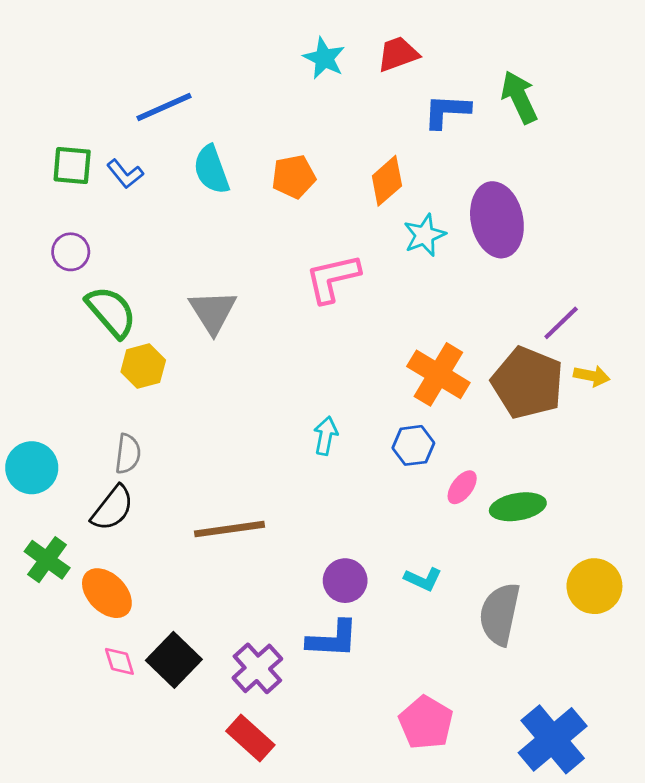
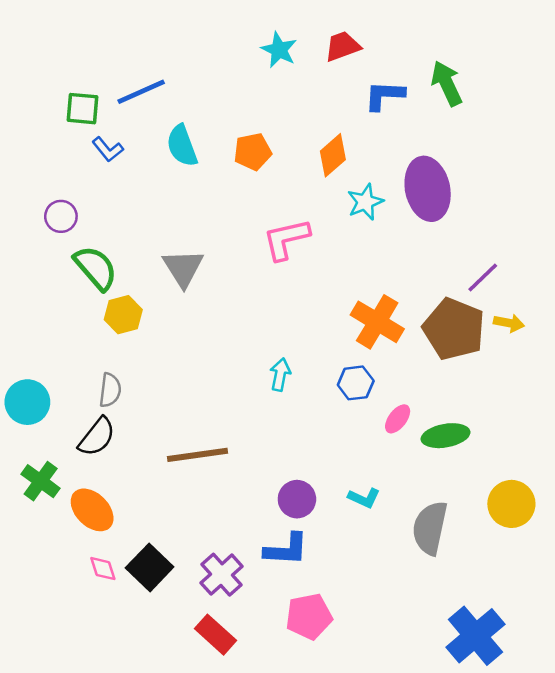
green square: (72, 165) -> (82, 109), moved
pink pentagon: (426, 723) -> (309, 617), moved, turned 30

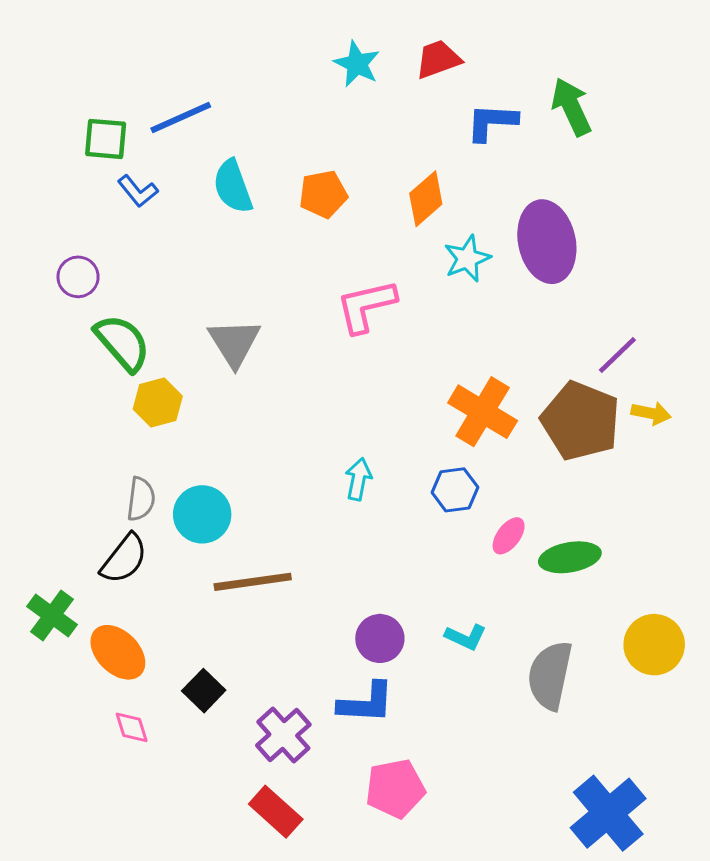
cyan circle: (27, 402) -> (202, 514), moved
black square: (150, 567) -> (204, 691), moved, size x0.7

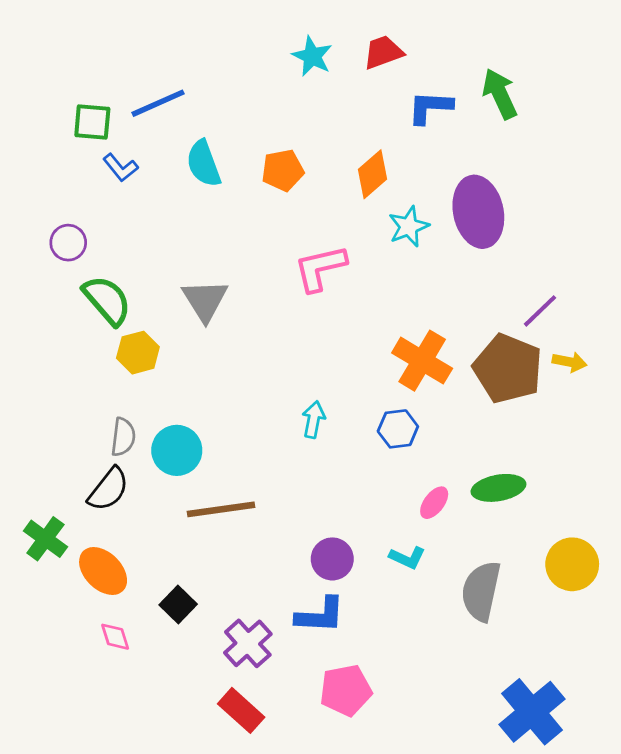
pink ellipse: (509, 536) -> (434, 503), moved

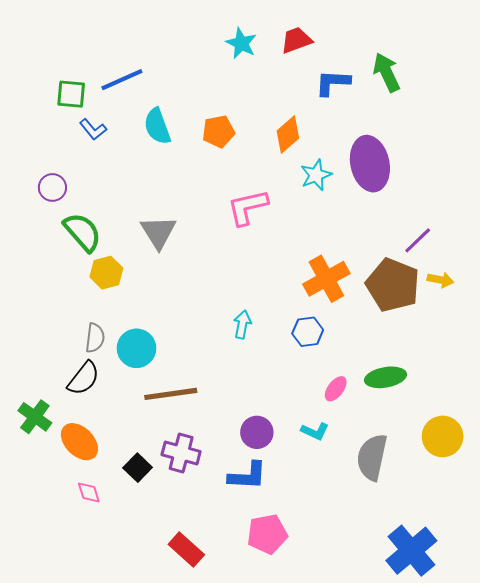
orange cross: (422, 361) -> (326, 279), turned 30
purple cross: (248, 643) -> (181, 453), moved, turned -33

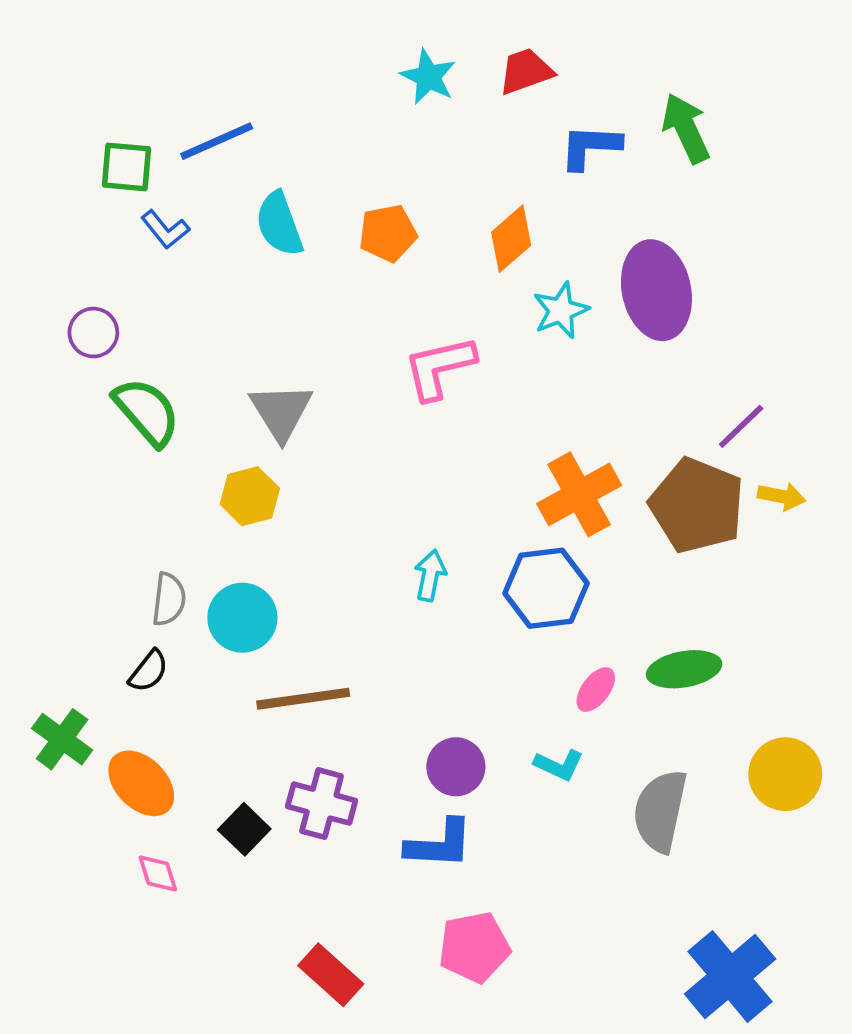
yellow hexagon: (106, 273) -> (250, 496), moved
blue hexagon: (308, 332) -> (546, 588), size x1.5
black semicircle: (84, 378) -> (149, 671), size x0.7

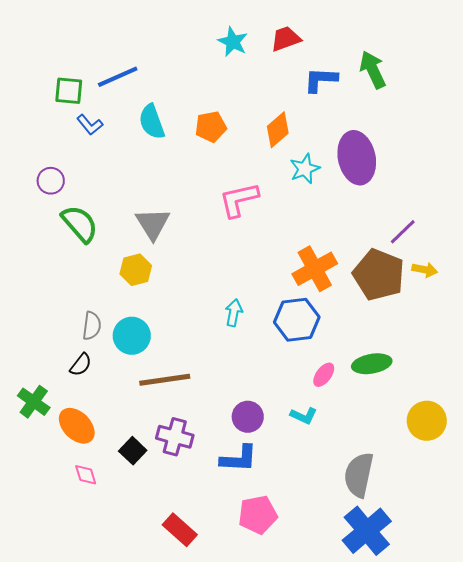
gray semicircle: (660, 811) -> (359, 475), moved
blue cross: (730, 977) -> (367, 531), moved

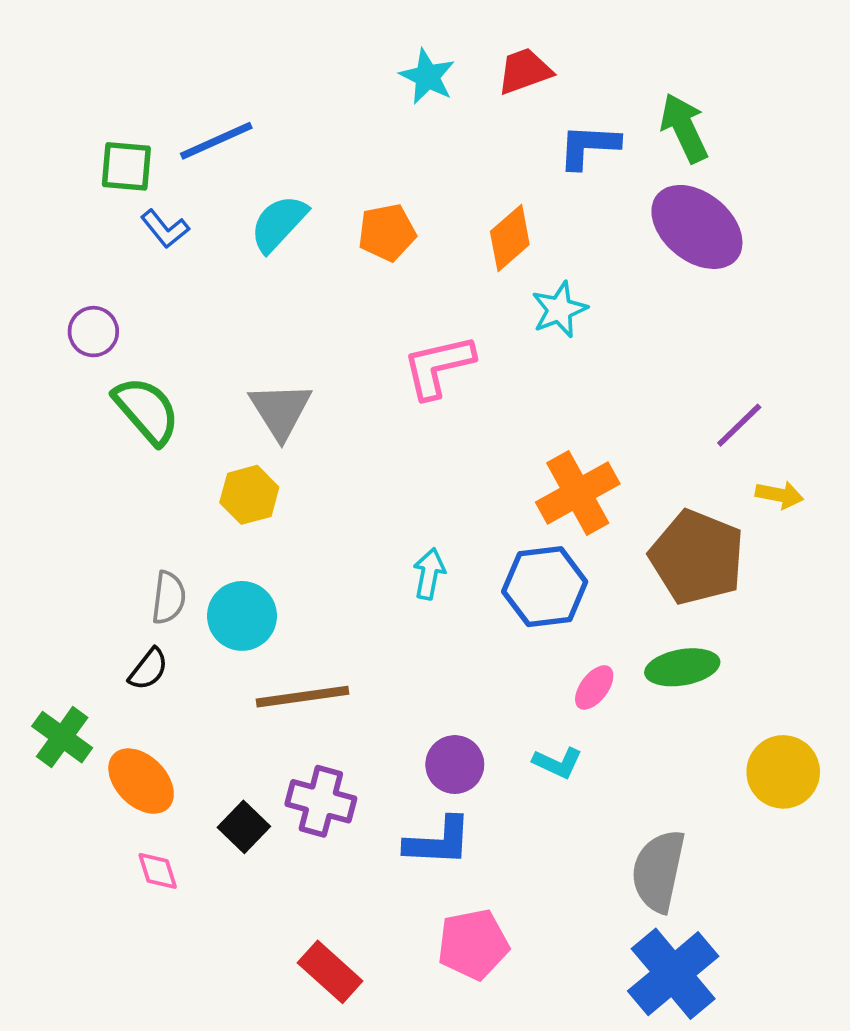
cyan semicircle: (152, 122) -> (279, 223), turned 63
purple ellipse: (357, 158) -> (697, 227), moved, turned -39
brown pentagon: (379, 275) -> (697, 557), moved

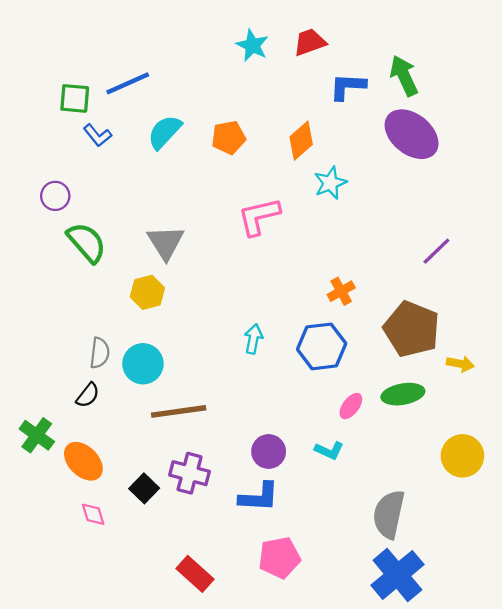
orange cross: (578, 493) -> (341, 291), size x0.6
yellow arrow: (780, 495) -> (460, 364), moved

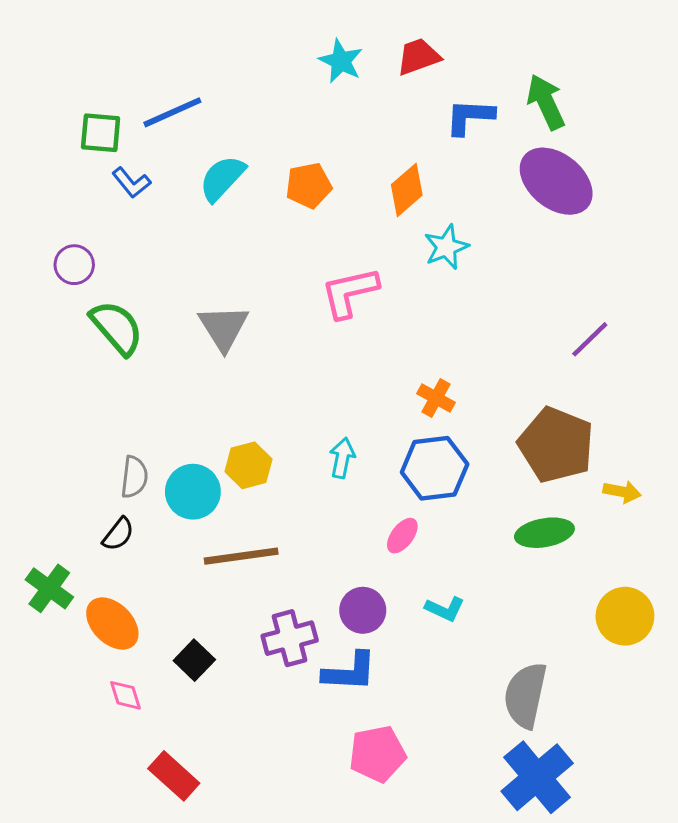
orange cross: (341, 291) -> (436, 398), moved, turned -32
yellow hexagon: (147, 292) -> (249, 465), moved
pink ellipse: (351, 406) -> (402, 536), moved
purple cross: (190, 473) -> (290, 638), moved, turned -30
red rectangle: (195, 574) -> (174, 776), moved

